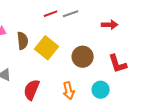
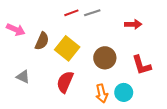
brown semicircle: (23, 41) -> (42, 41), turned 30
red semicircle: (32, 90) -> (65, 82), moved
orange arrow: (69, 91) -> (102, 93), moved

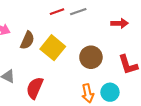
red semicircle: (65, 82) -> (35, 88), moved

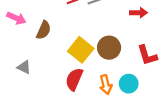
yellow square: (53, 48) -> (81, 50), moved
red semicircle: (35, 88) -> (74, 79), moved

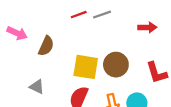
yellow square: (81, 50) -> (86, 67), turned -30
gray triangle: (24, 67) -> (37, 87), moved

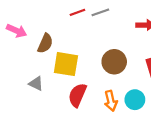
yellow square: (86, 67) -> (66, 64), moved

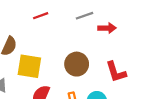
gray line: (100, 12) -> (84, 16), moved

